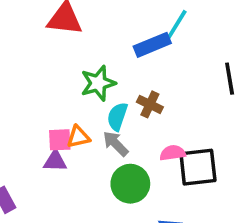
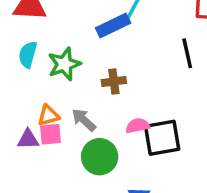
brown cross: (150, 104) -> (114, 81), turned -30
cyan semicircle: (117, 117) -> (28, 55), moved
pink square: (60, 140) -> (50, 134), moved

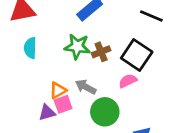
black line: (187, 53) -> (151, 16), turned -40
green star: (64, 64) -> (77, 47), moved, turned -30
black square: (162, 138) -> (137, 55), moved, turned -32

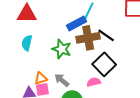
black line: (151, 16) -> (106, 35), moved
brown cross: (101, 52) -> (88, 38), moved, size x1.6

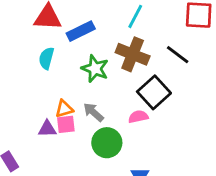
blue rectangle: (76, 23) -> (81, 31), moved
black line: (106, 35) -> (178, 55), moved
brown cross: (88, 38) -> (133, 54), turned 30

